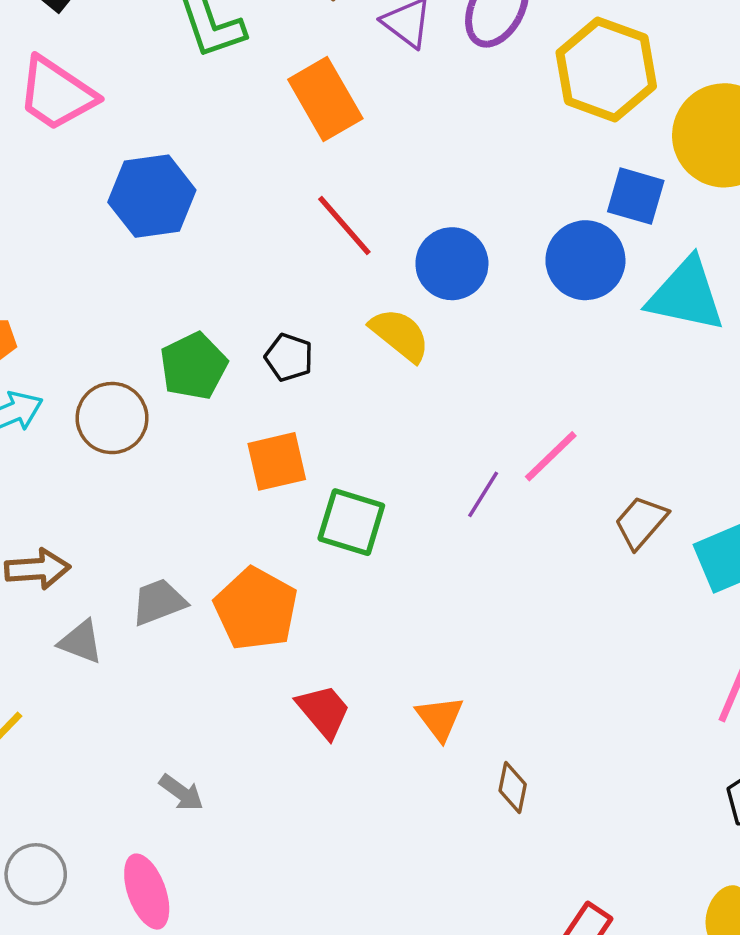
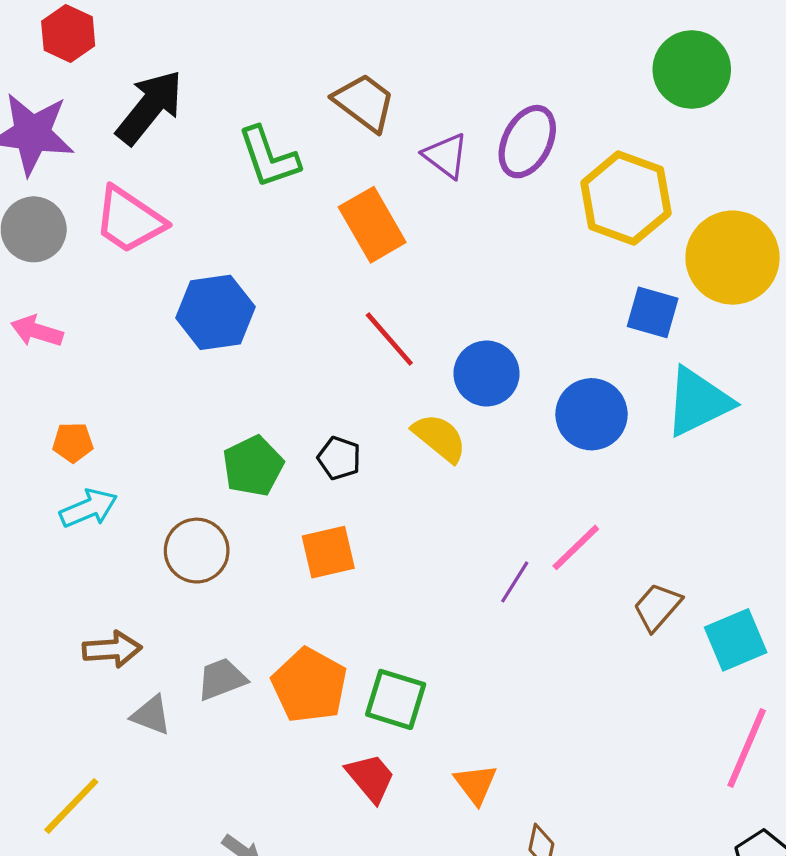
blue circle: (585, 260) -> (591, 414), moved
cyan triangle: (686, 295) -> (698, 402), turned -38
brown circle: (112, 418) -> (197, 551), moved
green square: (351, 522) -> (396, 699), moved

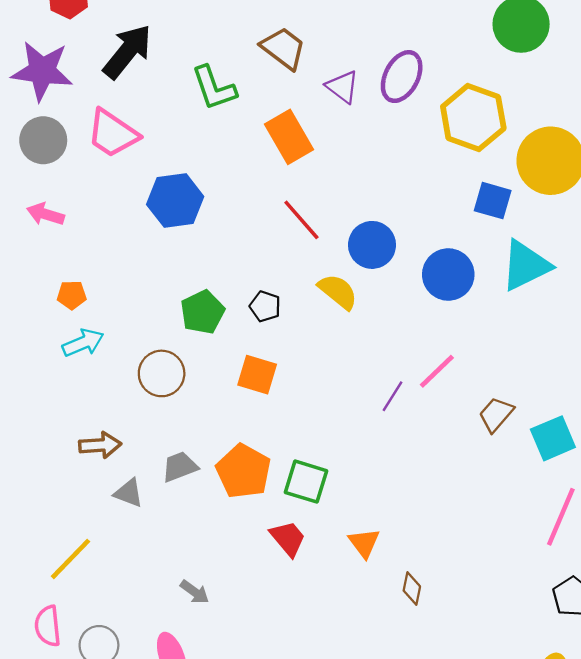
orange square: (328, 552) -> (257, 375), turned 30

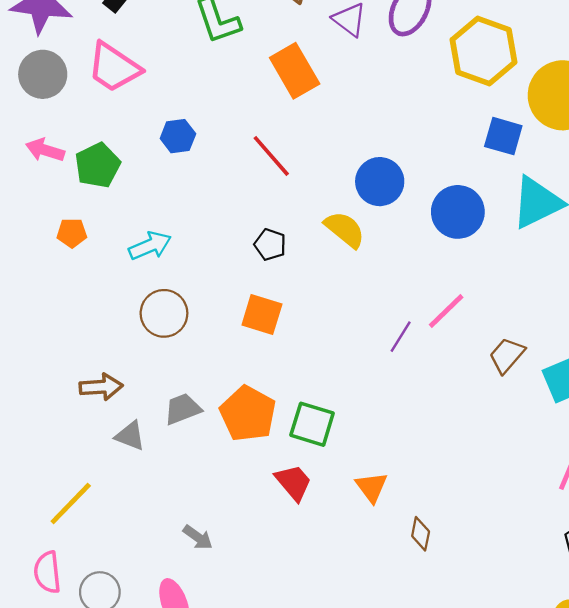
blue hexagon: (175, 201) -> (178, 136), size x0.6
red line: (301, 220) -> (271, 156), moved
green pentagon: (203, 312) -> (98, 165), moved
cyan arrow: (83, 343) -> (150, 246), moved

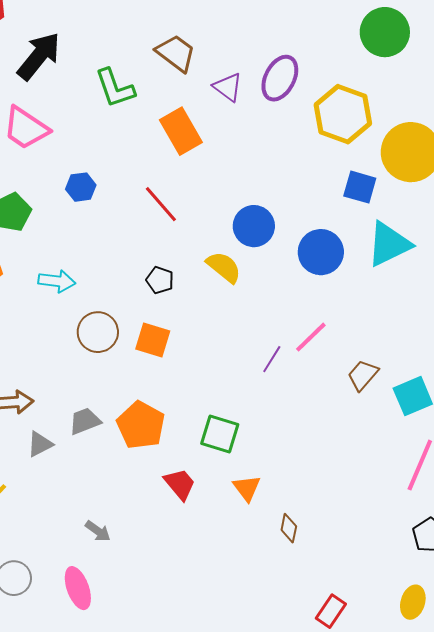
cyan arrow: (150, 246) -> (57, 281), turned 30
brown circle: (164, 313) -> (98, 332), moved
green square: (312, 424) -> (220, 434), moved
gray triangle: (130, 436) -> (40, 444), turned -48

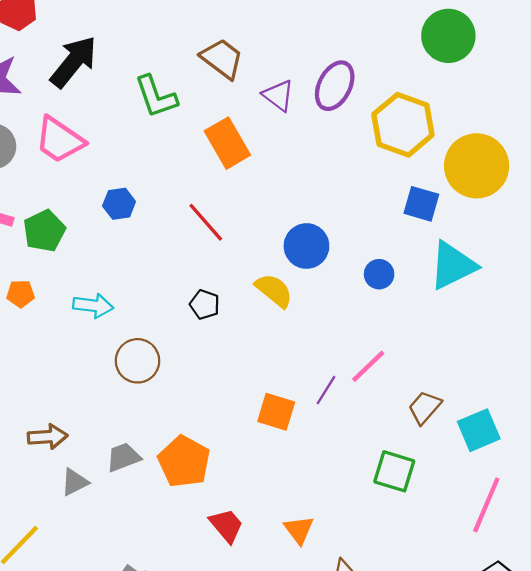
blue circle: (321, 252) -> (379, 274), size x0.6
orange square: (153, 340) -> (276, 412), moved
green square: (220, 434) -> (394, 471), moved

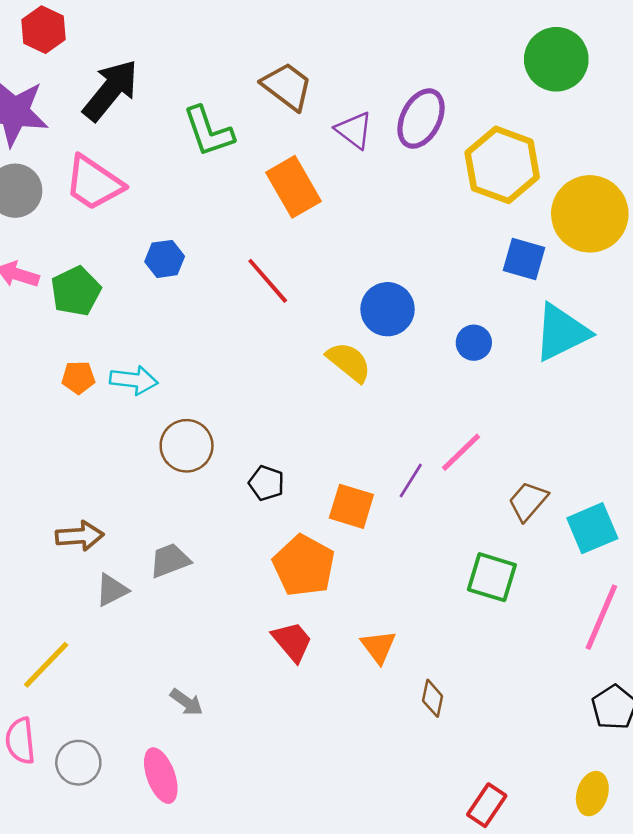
orange pentagon: (21, 294) -> (78, 377), moved
black pentagon: (205, 305) -> (266, 483), moved
orange pentagon: (184, 462) -> (304, 566), moved

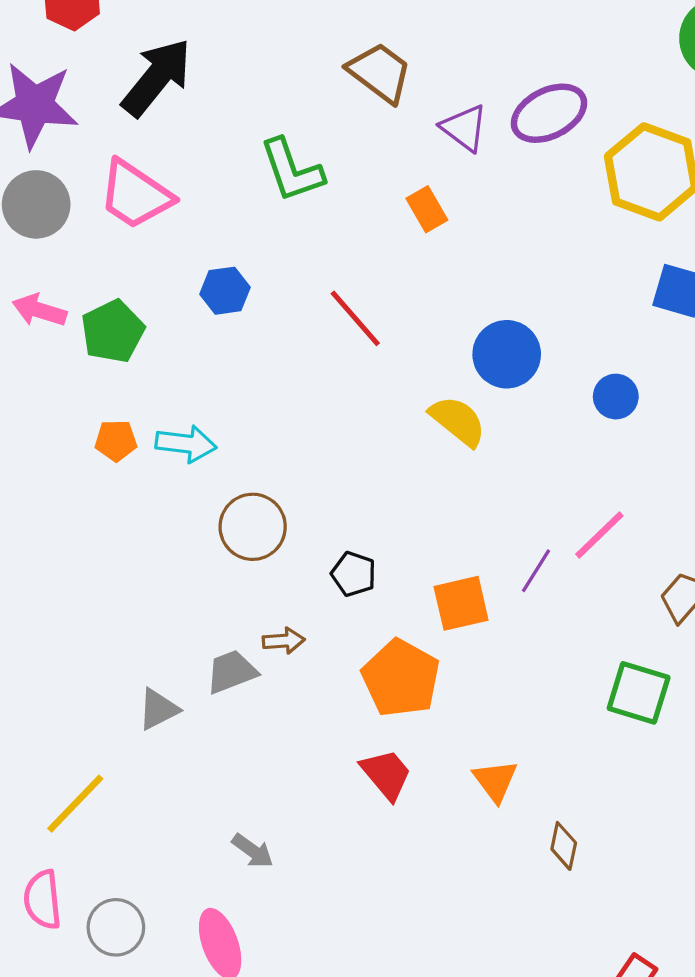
purple ellipse: (421, 119) -> (549, 113), turned 36
green L-shape: (208, 131) -> (292, 170), moved
orange rectangle: (293, 187) -> (427, 209), moved, size x0.6
orange square: (351, 506) -> (461, 603), turned -30
brown arrow: (80, 536) -> (284, 641), moved, size x0.7

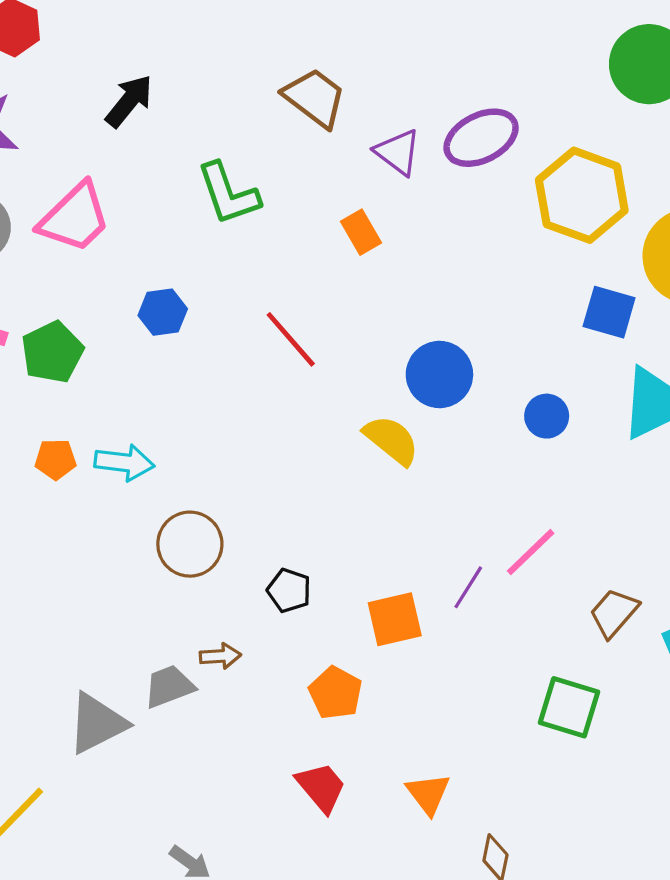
black arrow: (157, 77) -> (129, 101), moved, size x0.7
pink trapezoid: (135, 195) -> (75, 218), turned -78
orange pentagon: (401, 678) -> (335, 693), size x0.7
gray triangle: (158, 709) -> (97, 723), size x1.5

